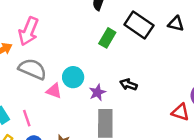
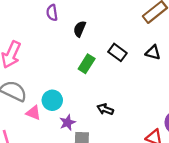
black rectangle: (139, 25) -> (117, 52), size x0.7
purple star: (97, 92) -> (67, 122), moved

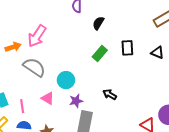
black rectangle: (117, 52) -> (127, 48), turned 42
pink triangle: (33, 113) -> (48, 98), moved

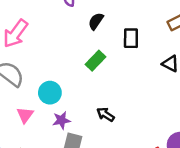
black rectangle: (127, 48) -> (131, 38), moved
pink triangle: (48, 98) -> (25, 115), turned 32

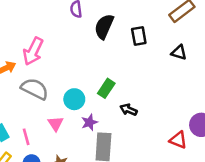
black semicircle: (96, 21) -> (104, 27), size x1.5
green rectangle: (96, 61) -> (106, 88), moved

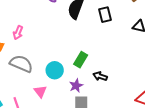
pink arrow: (33, 51) -> (18, 33), size x0.6
purple star: (89, 122) -> (76, 86), moved

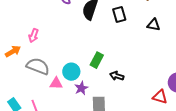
purple star: (76, 86) -> (81, 88), moved
pink triangle: (40, 92) -> (56, 83), moved, turned -48

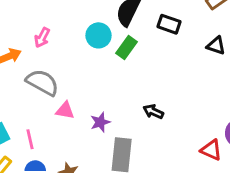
black rectangle: (119, 14) -> (169, 24), turned -63
green rectangle: (97, 60) -> (126, 47), moved
cyan circle: (71, 72) -> (99, 35), moved

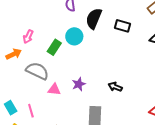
pink arrow: (42, 38) -> (28, 37), moved
green rectangle: (126, 47) -> (54, 47), moved
purple star: (100, 122) -> (79, 84), moved

